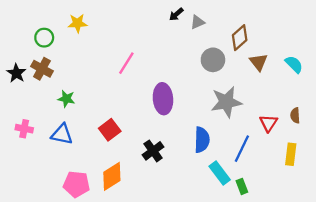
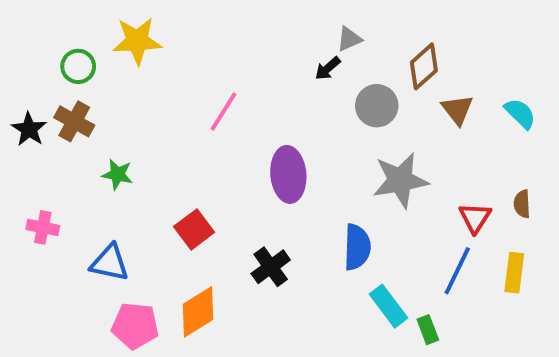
black arrow: (176, 14) -> (328, 68), moved
yellow star: (77, 23) -> (137, 41), size x1.4
blue triangle: (62, 134) -> (110, 263), moved
blue line: (242, 149) -> (457, 271), moved

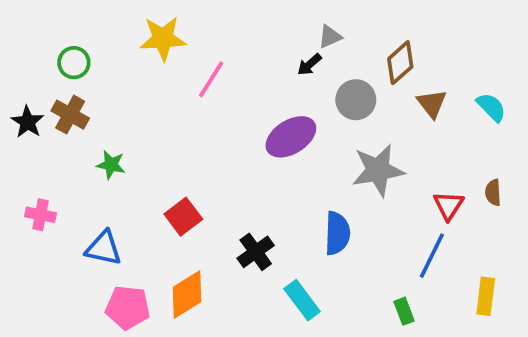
yellow star: (137, 41) -> (163, 39), moved
pink line: (224, 112) -> (211, 79), moved
purple ellipse: (288, 174) -> (291, 137), moved, turned 63
yellow rectangle: (514, 273) -> (486, 296), moved
cyan rectangle: (389, 306) -> (302, 300), moved

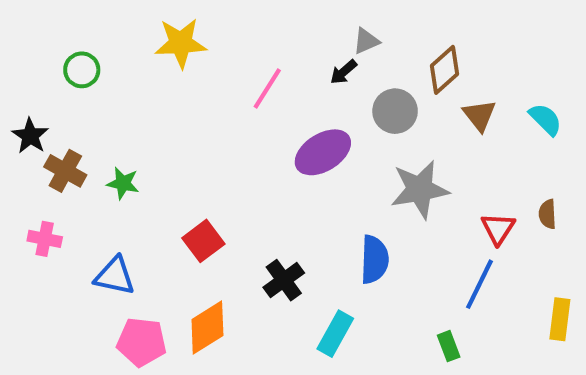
pink line: (211, 79) -> (267, 88), moved
brown cross: (70, 115) -> (65, 171), moved
yellow rectangle: (486, 296) -> (560, 319), moved
cyan rectangle: (302, 300) -> (335, 334), turned 66

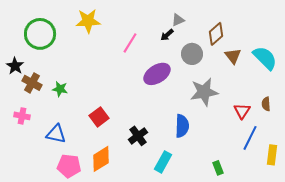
green circle: (82, 70) -> (40, 34), size x1.8
cyan semicircle: (545, 119) -> (265, 58), size x1.5
blue line: (480, 284) -> (250, 138), moved

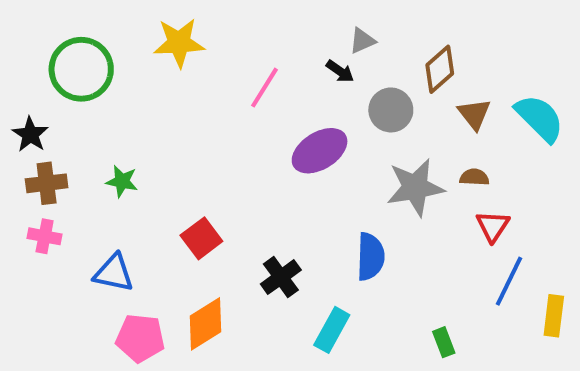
black arrow: (167, 35) -> (340, 71), turned -104
brown cross: (32, 83) -> (47, 183), moved, turned -36
brown semicircle: (266, 104) -> (474, 177), moved, turned 96

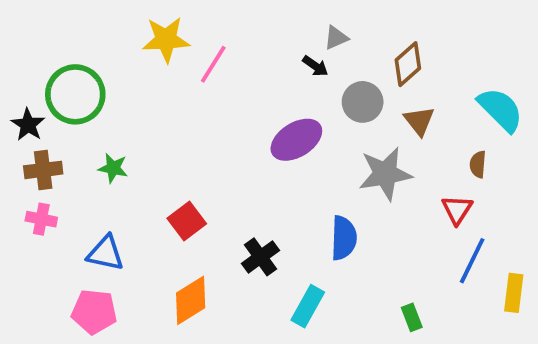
green circle: (81, 69) -> (75, 94), moved
pink line: (265, 88) -> (213, 64), moved
brown triangle: (474, 114) -> (419, 121), moved
brown semicircle: (474, 177) -> (478, 164), moved, turned -88
pink pentagon: (140, 338) -> (94, 312), moved

